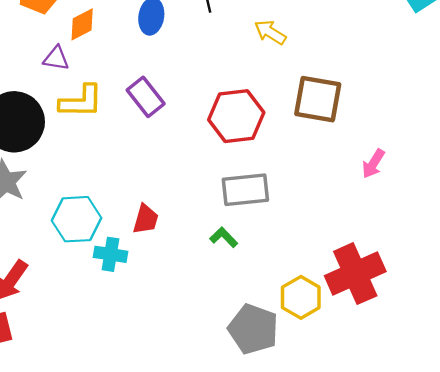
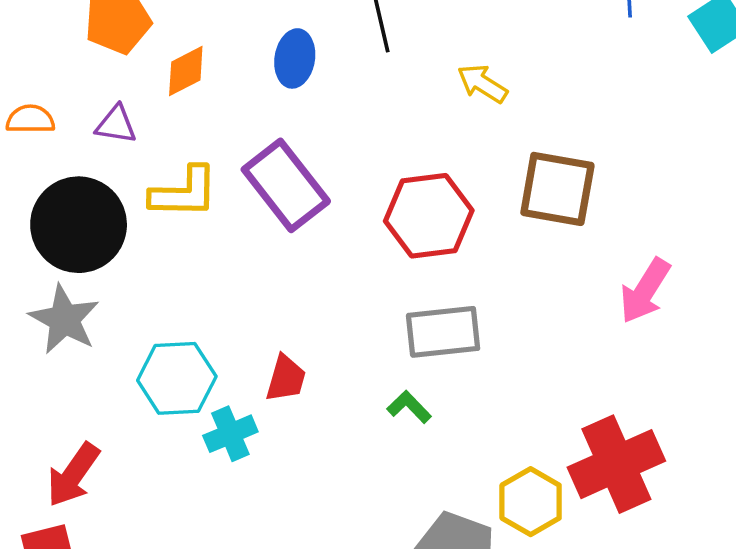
purple triangle: (56, 58) -> (116, 125), moved
purple rectangle: (146, 97) -> (286, 185), size x1.4
pink arrow: (373, 164) -> (645, 291), size x1.4
cyan cross: (111, 254) -> (230, 434), turned -32

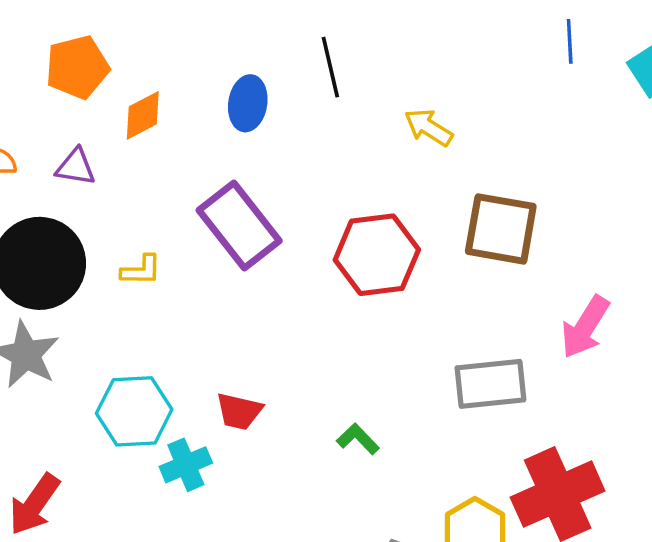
yellow L-shape: (184, 193) -> (141, 270), moved, size x0.6
gray rectangle: (443, 332) -> (490, 384), moved
red trapezoid: (286, 378) -> (239, 411), turned 87

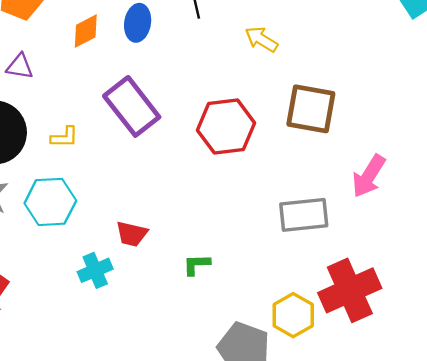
orange diamond: (143, 115) -> (86, 31), moved
cyan hexagon: (134, 411) -> (50, 202), moved
green L-shape: (358, 439) -> (197, 264), moved, turned -48

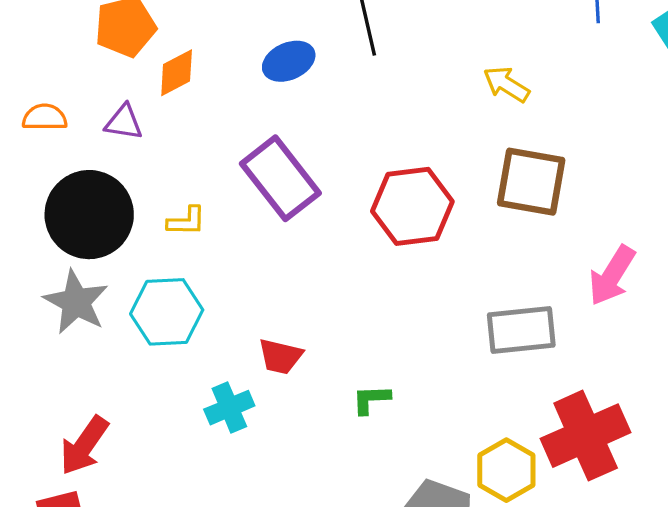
blue ellipse: (138, 23) -> (289, 61), turned 57
orange diamond: (86, 31) -> (177, 73), moved
yellow arrow: (261, 39) -> (506, 84), moved

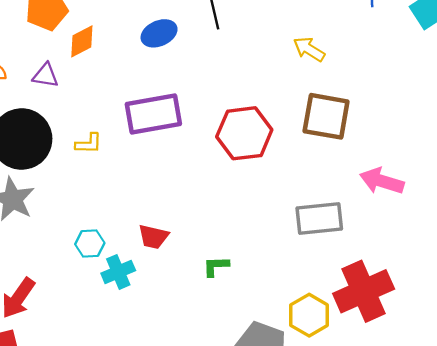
purple rectangle: (280, 178) -> (153, 114), turned -62
pink arrow: (612, 276) -> (382, 181), turned 75
cyan hexagon: (167, 312) -> (90, 244), moved, size x0.6

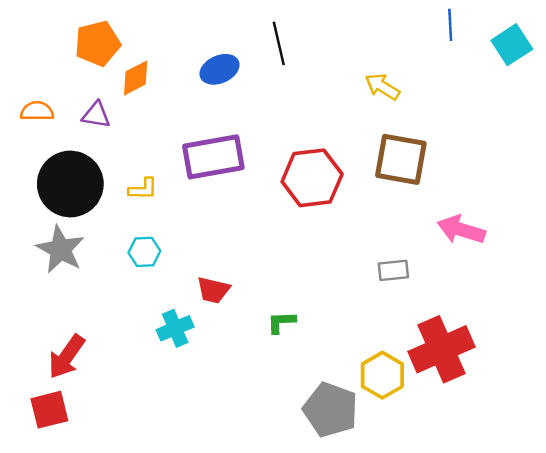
gray rectangle: (319, 219) -> (393, 270), size x0.6
cyan hexagon: (90, 244) -> (144, 252), moved

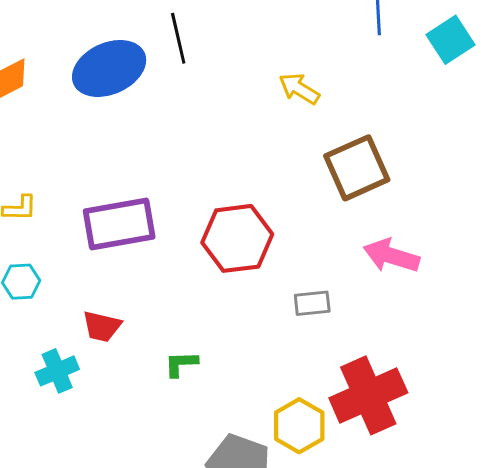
blue ellipse: (220, 69) -> (109, 68), size x1.6
purple rectangle: (213, 157) -> (119, 224), moved
brown square: (401, 159) -> (357, 168), moved, turned -34
red hexagon: (312, 178) -> (237, 238), moved

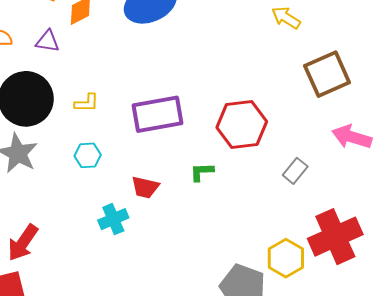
gray rectangle: (312, 303) -> (295, 171), turned -45
green L-shape: (181, 364) -> (202, 172), moved

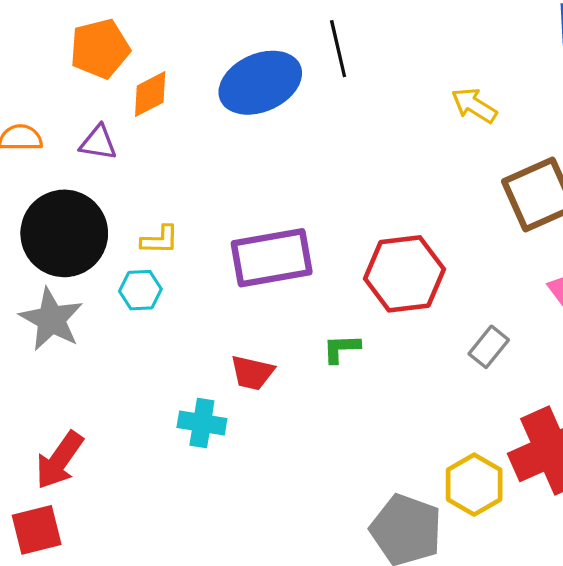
cyan hexagon: (88, 155) -> (140, 290), moved
cyan cross: (113, 219) -> (202, 423), turned 32

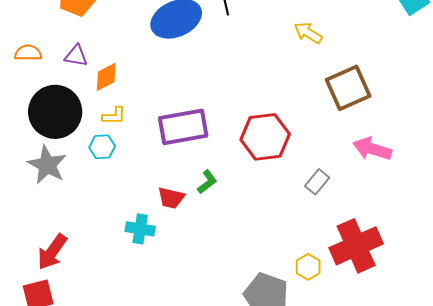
orange diamond: (150, 94) -> (106, 77), moved
green L-shape: (341, 348) -> (207, 182), moved, turned 145
yellow hexagon: (474, 485) -> (308, 267), size x0.7

